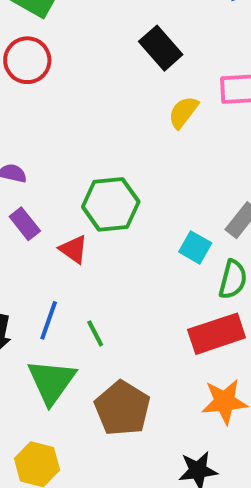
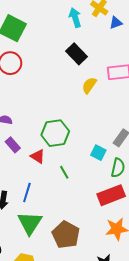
green line: (95, 333) -> (64, 172), moved

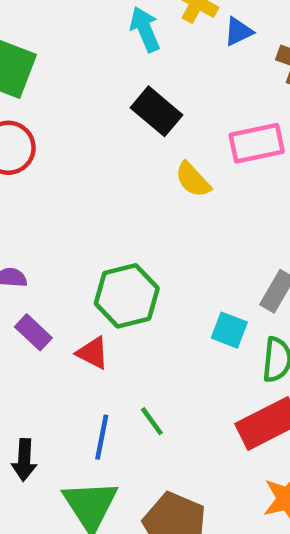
yellow semicircle: (89, 85) -> (193, 180), turned -72
green line: (64, 172) -> (152, 421), moved
blue line: (27, 193) -> (102, 437), moved

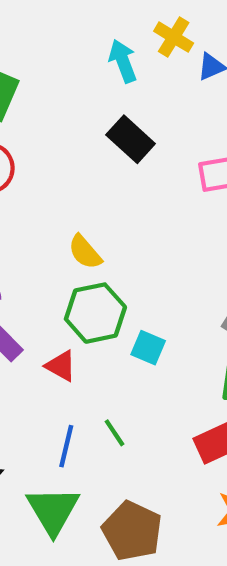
yellow semicircle: (193, 180) -> (85, 252), moved
cyan square: (229, 330) -> (148, 348), moved

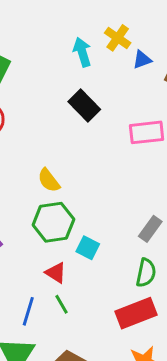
red triangle: (61, 366) -> (56, 273), moved

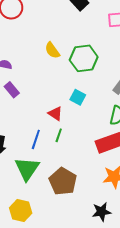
green hexagon: (53, 222) -> (84, 58), moved
green line: (61, 304) -> (59, 135), turned 48

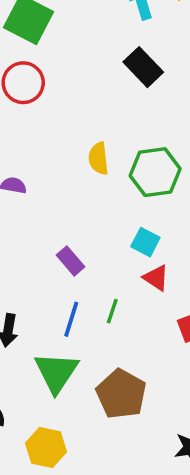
yellow semicircle: (52, 50) -> (98, 159), turned 30
purple rectangle: (12, 90) -> (71, 261), moved
red triangle: (55, 114) -> (156, 278), moved

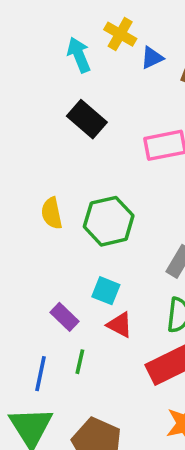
purple rectangle: (71, 261) -> (65, 317), moved

